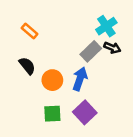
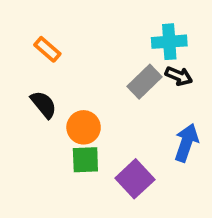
cyan cross: (106, 26) -> (169, 42), turned 30
blue arrow: (80, 79) -> (186, 143), moved
green square: (52, 114) -> (85, 160), moved

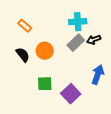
cyan cross: (169, 42) -> (78, 22), moved
black arrow: (179, 76) -> (94, 40), turned 136
orange circle: (84, 127) -> (45, 51), moved

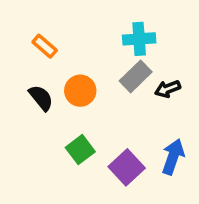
black arrow: (94, 40) -> (168, 89), moved
blue arrow: (98, 75) -> (173, 157), moved
green square: (45, 84) -> (80, 150), turned -35

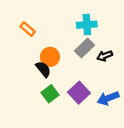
black semicircle: (41, 98) -> (43, 69), moved
blue arrow: (173, 157) -> (108, 98), turned -130
purple square: (127, 167) -> (79, 93), moved

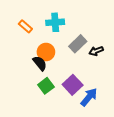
cyan cross: (87, 25) -> (55, 22), moved
blue arrow: (108, 98) -> (89, 97), moved, turned 150

